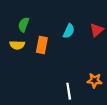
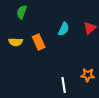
green semicircle: (24, 25) -> (22, 12), moved
orange rectangle: (42, 45) -> (39, 42), turned -35

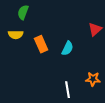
cyan semicircle: (64, 29) -> (68, 48), moved
yellow semicircle: (16, 42) -> (16, 35), moved

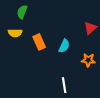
orange star: (93, 79) -> (88, 60), moved

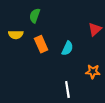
green semicircle: (22, 12) -> (35, 16), moved
orange star: (88, 60) -> (93, 72), moved

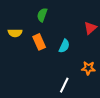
green semicircle: (35, 16) -> (42, 15), moved
white line: (67, 90) -> (64, 85), turned 35

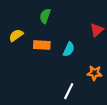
yellow semicircle: (15, 33) -> (16, 35), turned 144
orange rectangle: (39, 42) -> (42, 45), turned -63

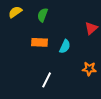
yellow semicircle: (16, 35) -> (15, 12), moved
white line: (69, 91) -> (47, 80), moved

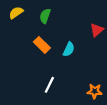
orange rectangle: (40, 42) -> (42, 45), turned 42
orange star: (89, 69) -> (95, 91), moved

